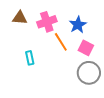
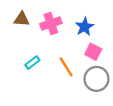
orange line: (61, 42) -> (66, 67), moved
cyan rectangle: (30, 58) -> (32, 63), turned 64

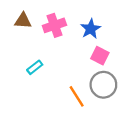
orange line: (66, 67) -> (77, 96), moved

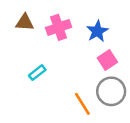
pink square: (100, 56) -> (107, 60), turned 30

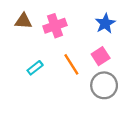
blue star: (97, 31) -> (105, 23), moved
orange line: (82, 104) -> (71, 64), moved

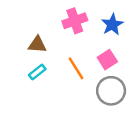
brown triangle: (23, 21) -> (37, 45), moved
pink cross: (55, 26) -> (75, 21), moved

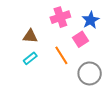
pink square: (107, 60) -> (81, 39), moved

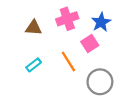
brown triangle: (30, 36) -> (34, 28), moved

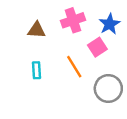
cyan rectangle: (34, 65) -> (37, 70), turned -56

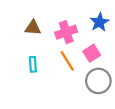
pink cross: (73, 20) -> (66, 32), moved
pink square: (97, 47) -> (92, 53), moved

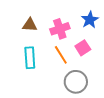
cyan rectangle: (33, 64) -> (30, 58), size x1.5
gray circle: (98, 81) -> (76, 82), moved

